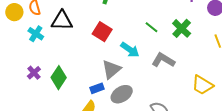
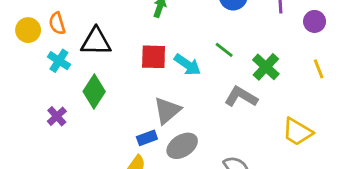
green cross: (182, 28) -> (266, 67), moved
red square: (102, 32) -> (154, 57), turned -30
cyan arrow: (130, 50) -> (187, 65), moved
green diamond: (59, 78) -> (94, 92), moved

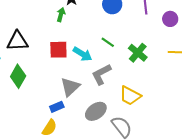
yellow line: (319, 69) -> (175, 52), turned -64
gray L-shape: (241, 97) -> (101, 74), moved, turned -55
yellow trapezoid: (297, 132) -> (130, 96), moved
gray ellipse: (182, 146) -> (96, 111), moved

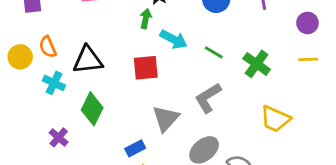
purple circle: (170, 19) -> (307, 23), moved
cyan arrow: (82, 54) -> (174, 39), moved
yellow trapezoid: (130, 96) -> (275, 119), moved
blue rectangle: (57, 107) -> (135, 148), moved

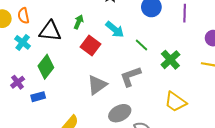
green arrow: (146, 19) -> (79, 22), moved
red square: (146, 68) -> (91, 46), turned 30
blue rectangle: (135, 148) -> (38, 97), moved

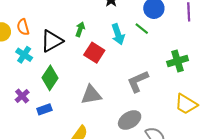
cyan arrow: (115, 29) -> (118, 34), turned 36
black triangle: (50, 31) -> (52, 41), turned -30
green line: (141, 45) -> (142, 29), moved
green cross: (170, 60) -> (178, 61), turned 30
gray triangle: (97, 85) -> (91, 95), moved, turned 30

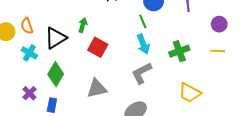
green line: (142, 29) -> (143, 21), turned 32
cyan arrow: (118, 34) -> (143, 44), moved
blue rectangle: (44, 109) -> (52, 105), turned -56

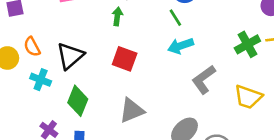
green arrow: (83, 25) -> (117, 16), moved
cyan arrow: (143, 44) -> (181, 46), turned 102
green cross: (179, 51) -> (247, 44), moved
gray L-shape: (142, 73) -> (204, 79), moved

